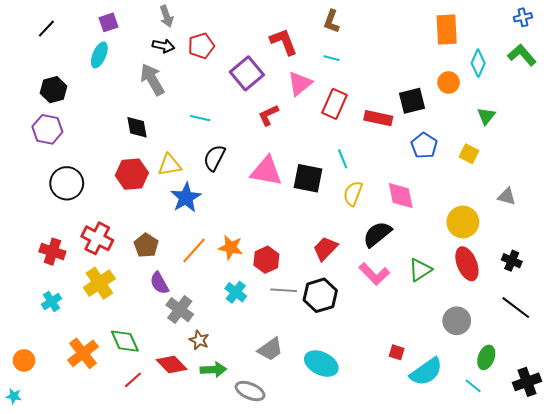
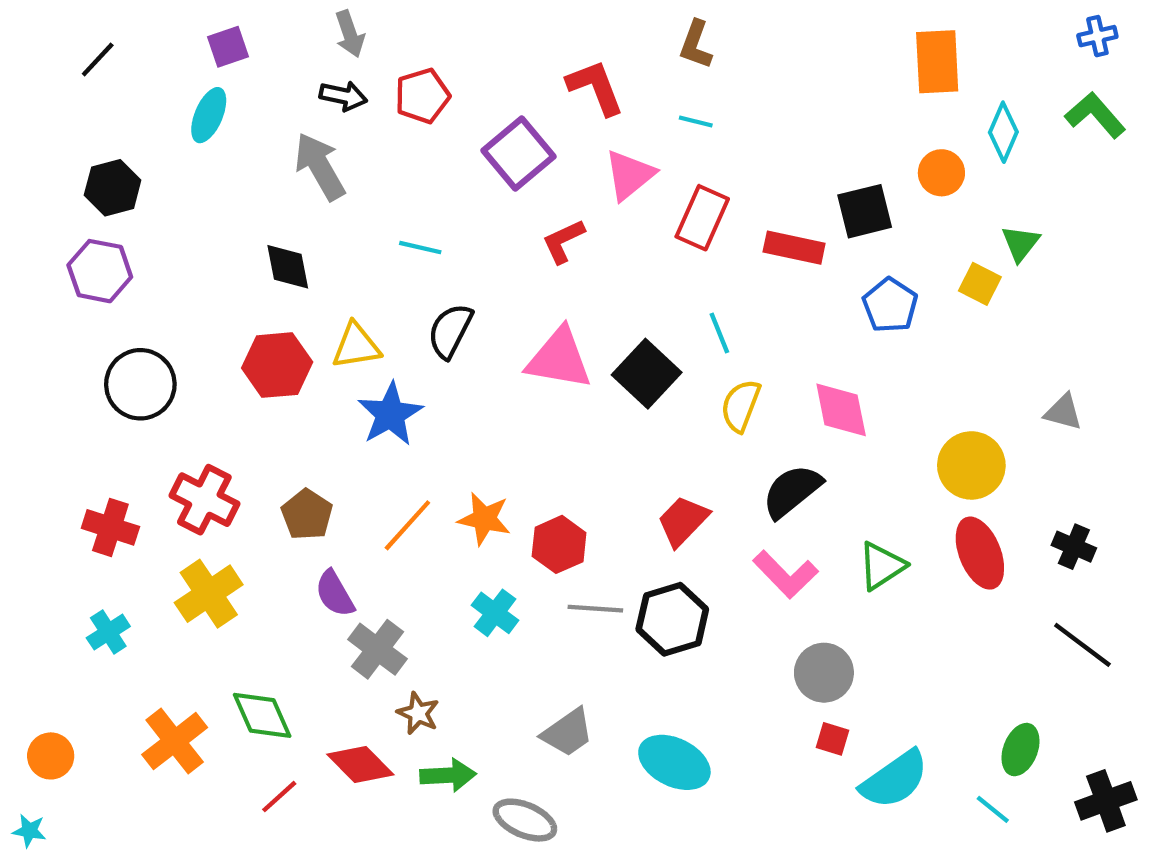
yellow square: (469, 154) -> (980, 284), moved
black square: (308, 178) -> (647, 374), turned 32
gray circle: (457, 321) -> (824, 673), moved

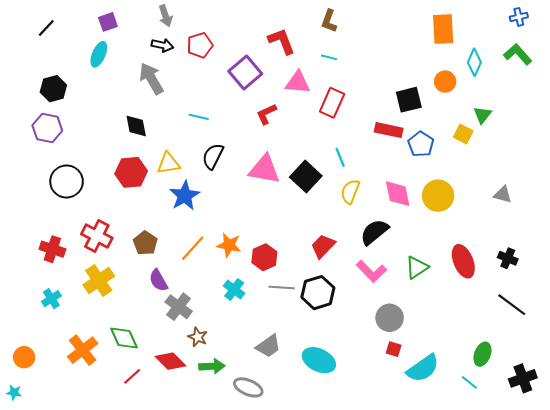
pink triangle: (630, 175) -> (298, 83), turned 44
red rectangle: (794, 248) -> (389, 130), moved
yellow circle: (971, 465) -> (438, 196), moved

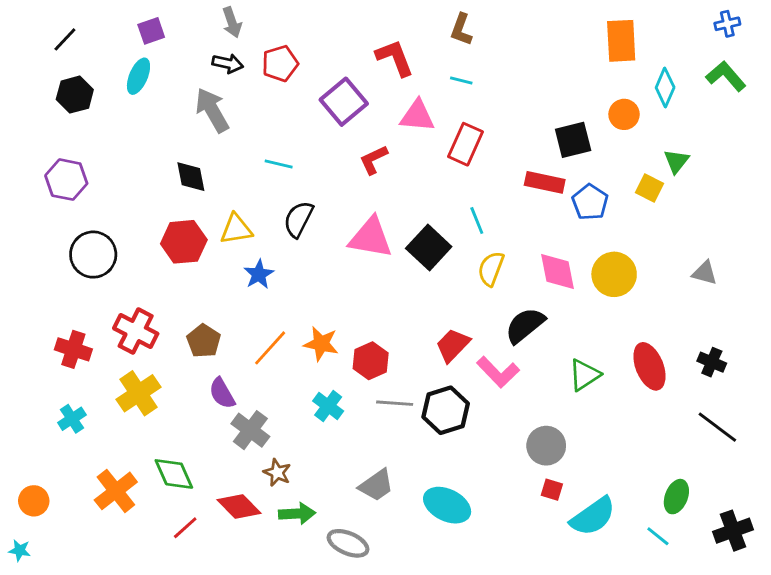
black hexagon: (53, 89) -> (75, 95), moved
blue star: (185, 196) -> (259, 274), size x0.7
pink L-shape: (371, 271) -> (498, 372), moved

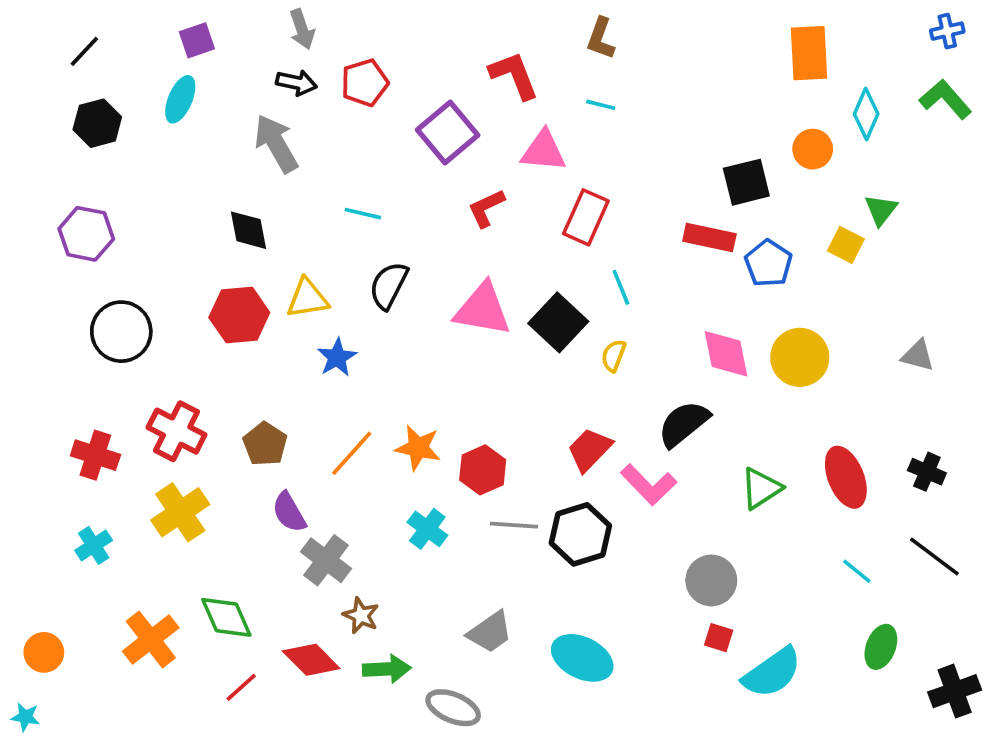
red rectangle: (465, 144) -> (586, 217), moved
yellow semicircle: (491, 269) -> (614, 356), moved, size x0.7
cyan line: (658, 536) -> (857, 571), moved

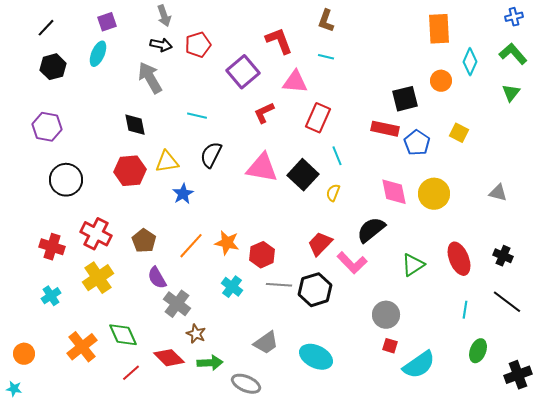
green triangle: (881, 210) -> (511, 93), moved
cyan line: (857, 571) -> (465, 310), turned 60

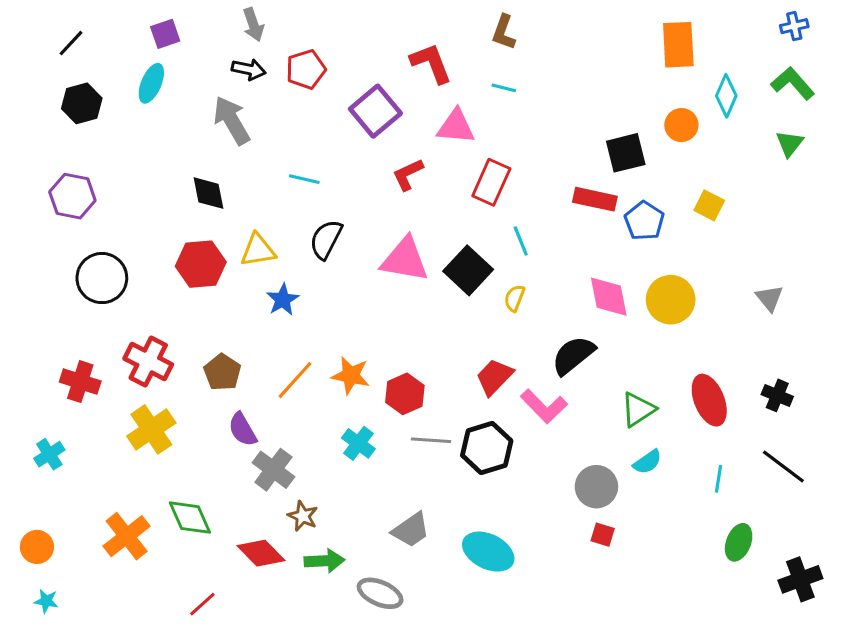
gray triangle: (498, 193) -> (770, 298), turned 36
cyan cross: (51, 296) -> (49, 454), moved
cyan semicircle: (419, 365) -> (647, 462), moved, size x0.6
red line: (131, 373) -> (202, 604), moved
cyan star: (14, 389) -> (46, 601), moved

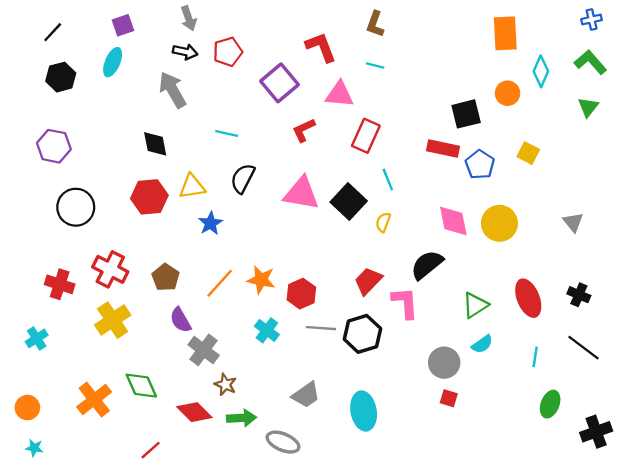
pink L-shape: (544, 406) -> (405, 303), turned -140
cyan ellipse: (488, 552) -> (364, 411), turned 54

